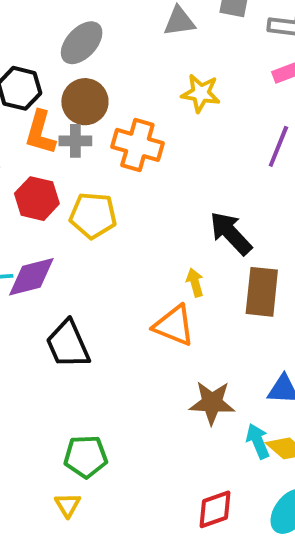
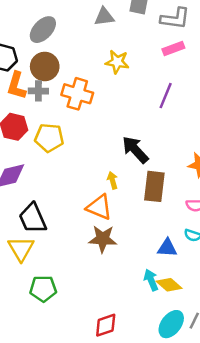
brown star: (212, 403) -> (103, 239), moved
yellow triangle: (68, 505) -> (21, 249), moved, size x1.6
red diamond: (215, 509) -> (106, 325), moved

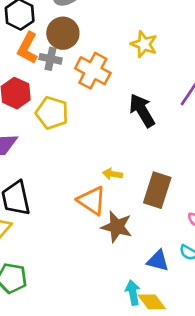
black arrow: (135, 150) -> (142, 110), moved
yellow arrow: (113, 180) -> (112, 174), turned -77
brown star: (103, 239) -> (117, 227), moved

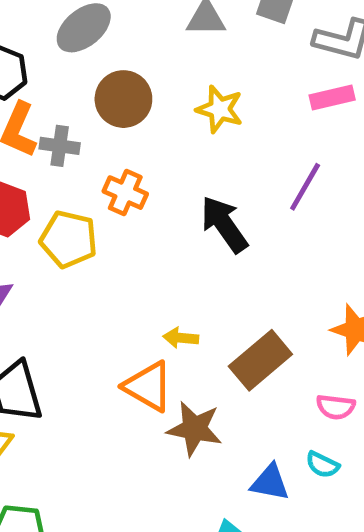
brown circle: (63, 33) -> (123, 99), moved
orange cross: (93, 71) -> (125, 193), moved, size x0.7
brown rectangle: (157, 190) -> (260, 360), turned 36

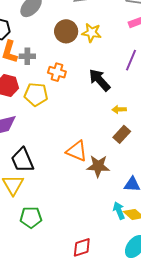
brown circle: (123, 99) -> (66, 31), moved
yellow arrow: (181, 338) -> (119, 109), moved
brown rectangle: (260, 360) -> (122, 134), size x0.7

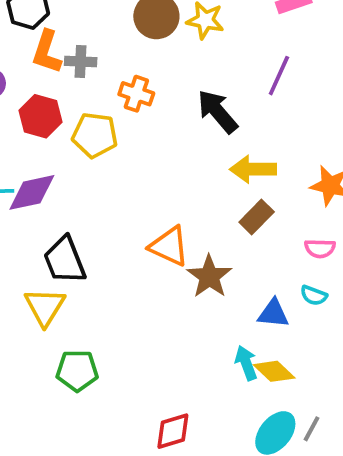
yellow arrow: (119, 109) -> (253, 169), size x1.6
brown star: (98, 166) -> (209, 276), turned 30

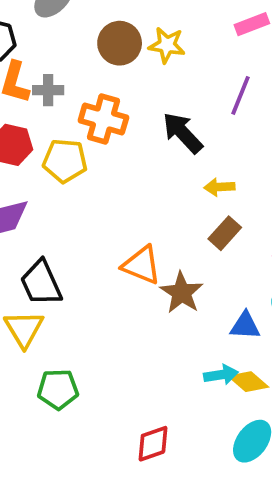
orange cross: (136, 94) -> (103, 119), size x1.4
yellow arrow: (253, 169) -> (219, 187), size x0.7
cyan arrow: (246, 363) -> (221, 375), turned 104

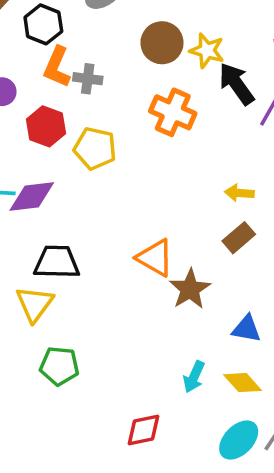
orange cross: (103, 119) -> (173, 112), moved
black arrow: (183, 133) -> (236, 84), moved
black trapezoid: (41, 283) -> (57, 262), turned 108
cyan arrow: (221, 375) -> (194, 377), moved, turned 116

